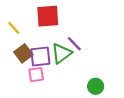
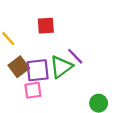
red square: (48, 16) -> (46, 26), size x0.7

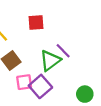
purple square: (38, 70) -> (40, 86), moved, turned -35

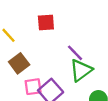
green triangle: (50, 60) -> (81, 70), moved

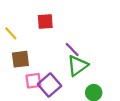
brown square: (19, 63) -> (20, 59), turned 30

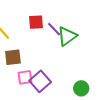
purple line: (72, 50) -> (54, 29), moved
green triangle: (78, 66) -> (67, 36), moved

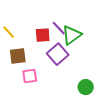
red square: (36, 22) -> (43, 35), moved
purple square: (40, 81) -> (58, 54), moved

